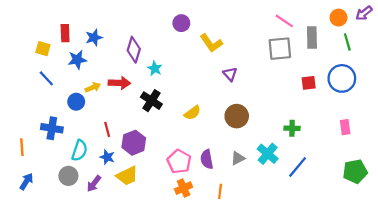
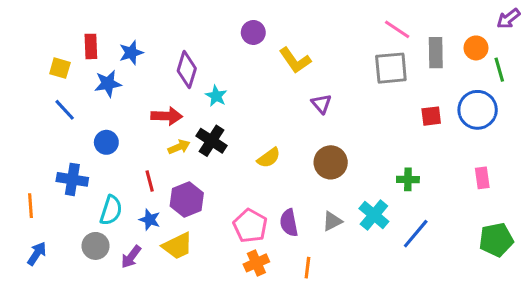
orange circle: (339, 18) -> (476, 48), moved
green line: (347, 42) -> (499, 70), moved
yellow arrow: (93, 87) -> (179, 147), moved

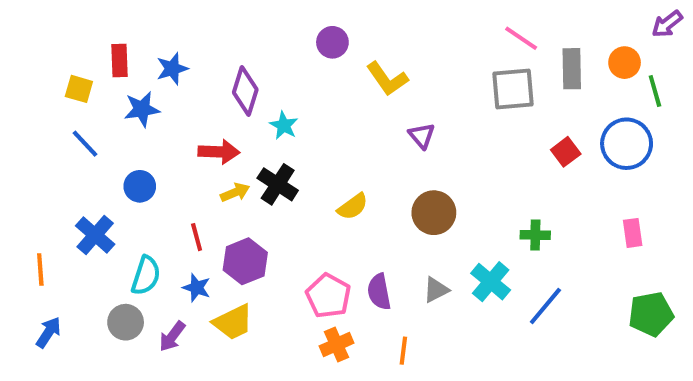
red square: (431, 116) -> (566, 152), turned -30
blue cross: (72, 179) -> (95, 235), turned 32

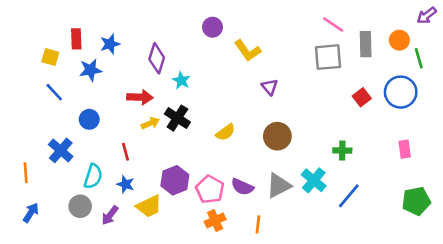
purple hexagon: (245, 261) -> (175, 180), moved
gray triangle: (436, 290) -> (279, 185), size x1.5
purple semicircle: (379, 292) -> (242, 187), turned -55

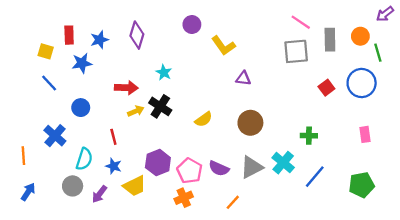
purple diamond: (157, 58) -> (137, 35), moved
purple triangle: (270, 87) -> (243, 78), turned -42
green pentagon: (416, 201) -> (362, 185), moved
orange cross: (215, 221) -> (184, 198), moved
orange line: (258, 224) -> (233, 202), turned 35

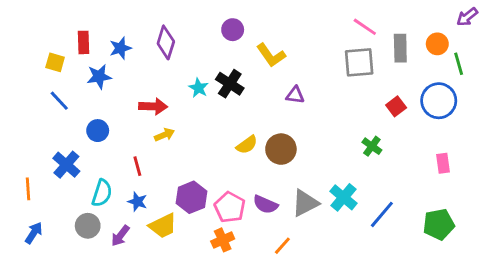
black cross: (160, 106) -> (230, 84), moved
brown circle: (250, 123) -> (281, 149), moved
green cross: (309, 136) -> (372, 146), moved, turned 35

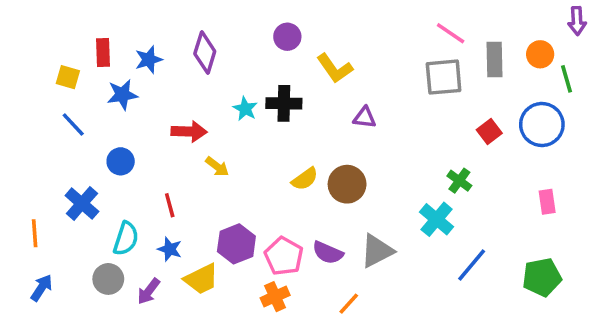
purple arrow: (467, 17) -> (577, 21), turned -55
black cross: (230, 84) -> (284, 103), turned -32
yellow arrow: (164, 135) -> (217, 167), moved, turned 60
cyan cross: (343, 197) -> (437, 219), moved

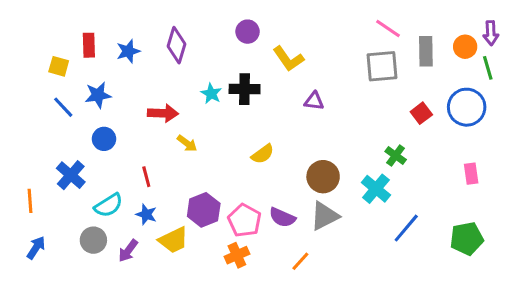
purple arrow: (577, 21) -> (491, 33), moved
blue star: (122, 95) -> (98, 95), moved
brown circle: (347, 184) -> (323, 177), moved
cyan semicircle: (126, 239) -> (109, 205), turned 40

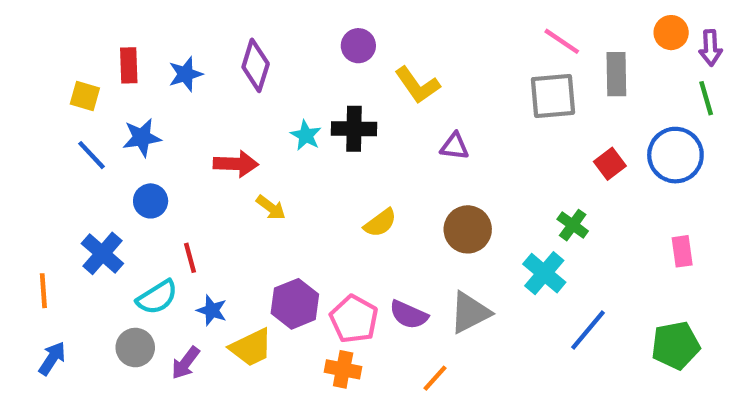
orange circle: (465, 47) -> (671, 33), moved
red line: (146, 177) -> (190, 258), moved
brown circle: (323, 177) -> (468, 229), moved
orange cross: (237, 255) -> (343, 369), turned 35

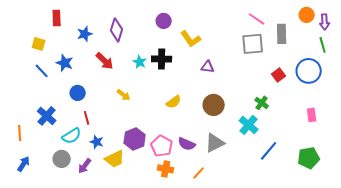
red rectangle: (129, 65) -> (57, 18), moved
blue star: (142, 138) -> (65, 63), turned 30
red arrow: (236, 164) -> (105, 61), moved, turned 42
blue circle: (151, 201) -> (78, 93), moved
orange cross: (343, 369) -> (166, 169), moved

